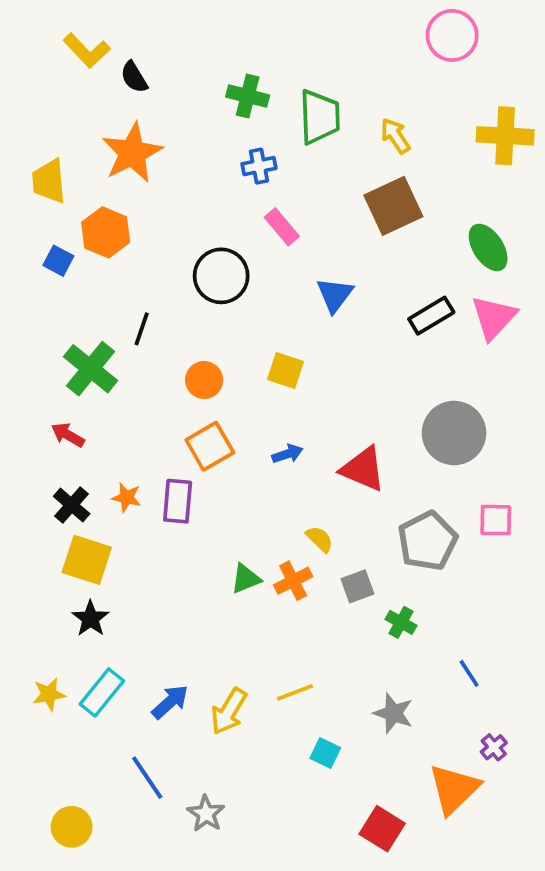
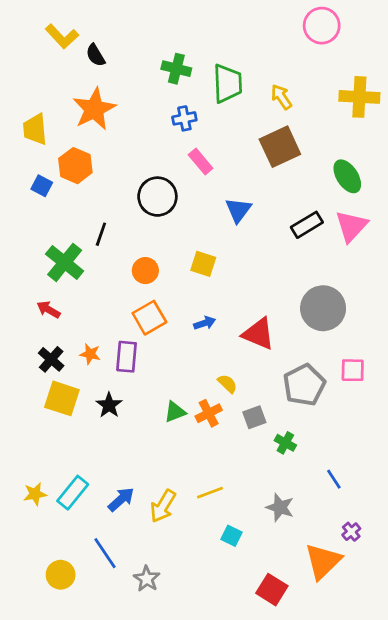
black star: (90, 619) -> (109, 405), moved
yellow circle: (72, 827) -> (61, 575), moved

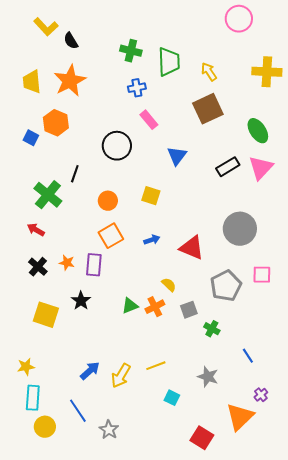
yellow trapezoid: (35, 129) -> (32, 82), moved
yellow square: (62, 398) -> (46, 315), moved
cyan rectangle: (73, 493) -> (33, 398), moved, turned -35

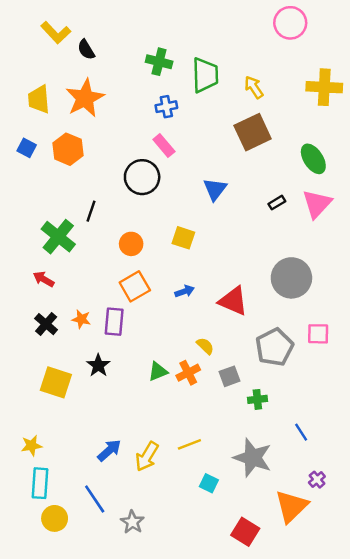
pink rectangle: (149, 120) -> (164, 146), moved
blue square: (31, 138) -> (27, 148), moved
black rectangle: (228, 167) -> (277, 203), size x0.6
green cross: (212, 329) -> (257, 399), turned -35
gray star: (208, 377) -> (253, 458), size x1.5

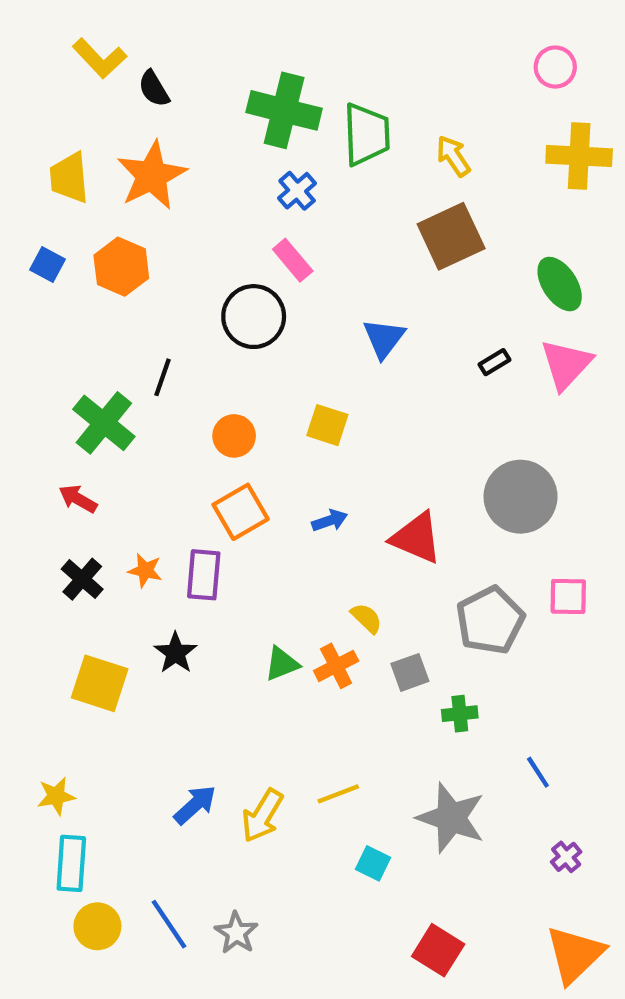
pink circle: (290, 23) -> (555, 67), moved, size x0.7
green cross: (159, 62) -> (284, 110), size x1.5
blue cross: (166, 107) -> (297, 191), turned -30
blue line: (95, 499) -> (169, 924), moved
orange triangle: (291, 506) -> (575, 955), moved

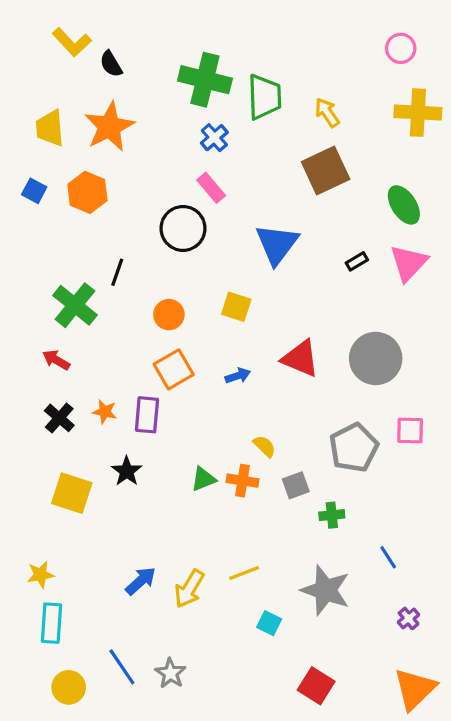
blue triangle: (384, 338) -> (277, 244), size x1.4
red triangle: (416, 538) -> (300, 358), moved
orange cross: (336, 666) -> (243, 481), turned 36
yellow circle: (97, 926) -> (69, 687), moved

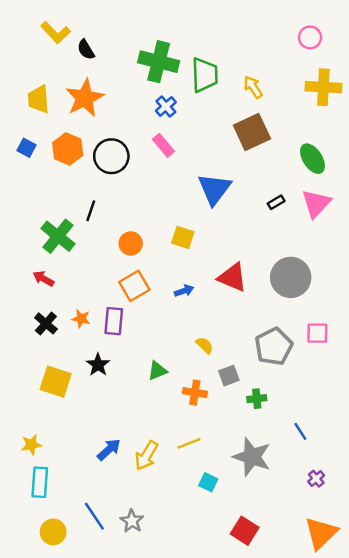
black circle: (183, 228) -> (111, 156), moved
orange cross: (243, 481) -> (195, 393), moved

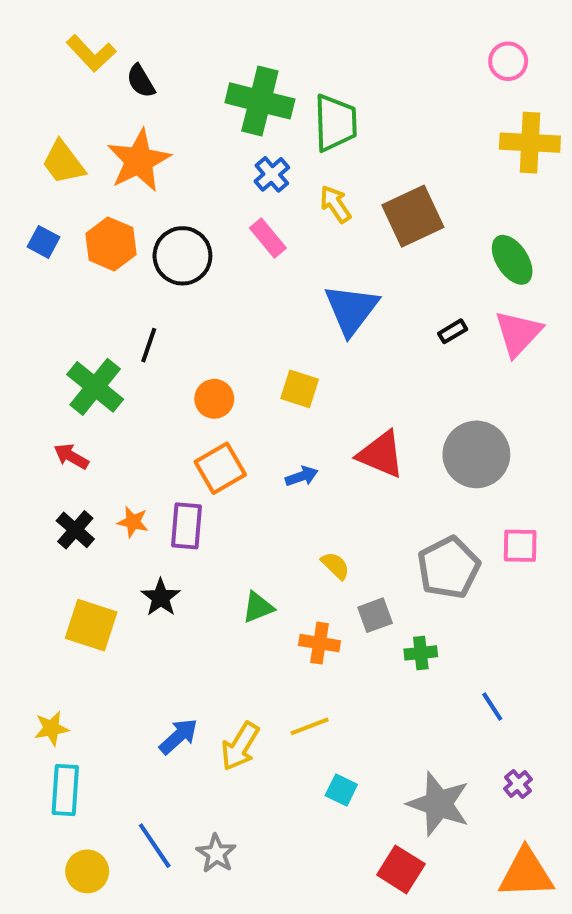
yellow arrow: (253, 87) -> (335, 204), moved
yellow trapezoid: (39, 99) -> (63, 163), turned -32
gray star: (252, 457) -> (439, 804), moved
orange triangle: (321, 533) -> (526, 873), turned 42

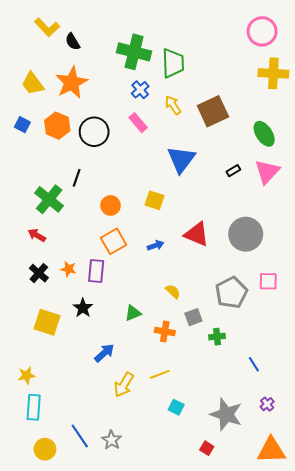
pink circle: (508, 61) -> (262, 31), size x1.5
blue arrow: (179, 736) -> (104, 353), moved
red square: (401, 869) -> (207, 448), size x0.6

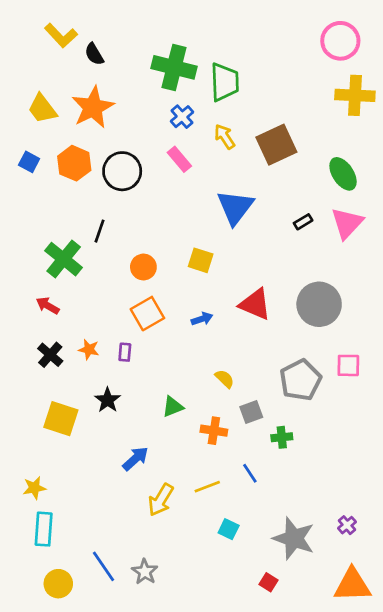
purple rectangle: (96, 271) -> (125, 352), size x0.6
blue line: (254, 364) -> (250, 473), moved

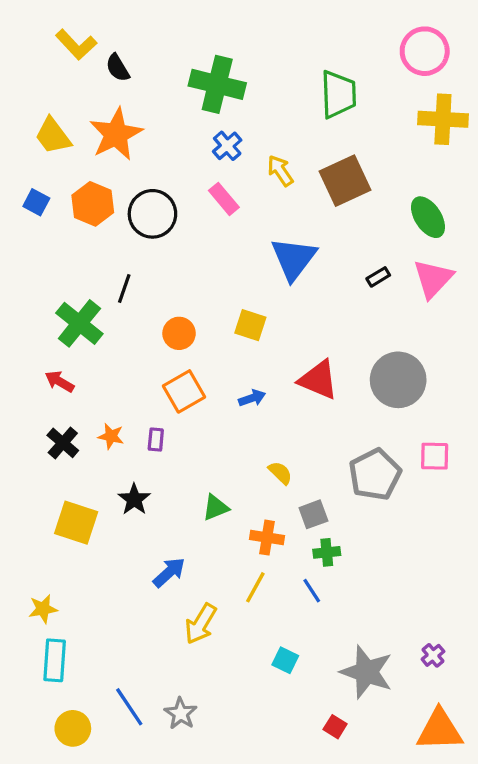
green trapezoid: (225, 82) -> (338, 94), moved
green cross: (282, 437) -> (327, 552), moved
yellow line: (207, 487) -> (255, 587), moved, turned -40

